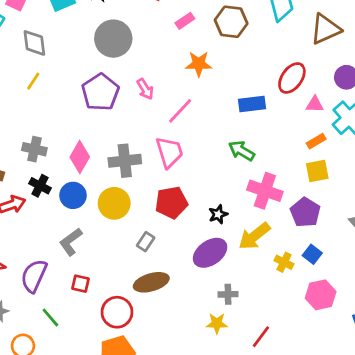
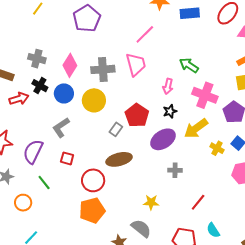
pink arrow: (145, 89) -> (168, 86), moved, turned 42
blue rectangle: (252, 104) -> (190, 13), moved
red pentagon: (171, 203) -> (137, 115), moved, turned -30
yellow star: (217, 323) -> (151, 202), moved

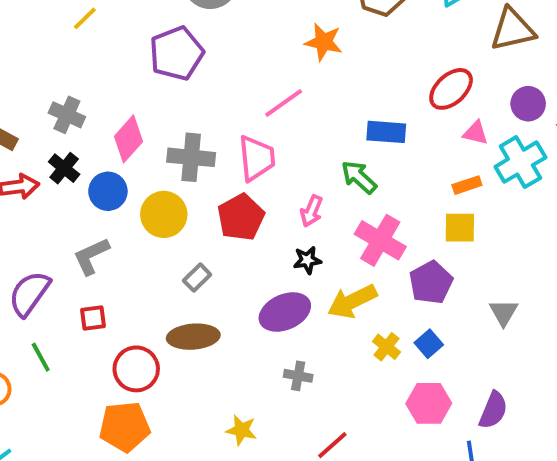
blue rectangle: (190, 13) -> (386, 132), moved
red pentagon: (137, 115) -> (241, 217), moved
red square: (67, 158) -> (93, 318), turned -32

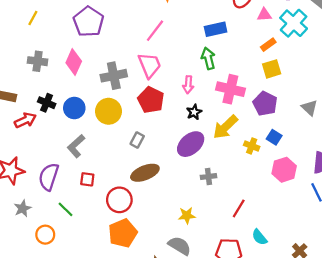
gray cross: (67, 115) -> (38, 61), moved
pink diamond: (129, 139) -> (74, 62), moved
green arrow: (359, 177) -> (208, 58), turned 50
red square: (93, 318) -> (87, 179), turned 32

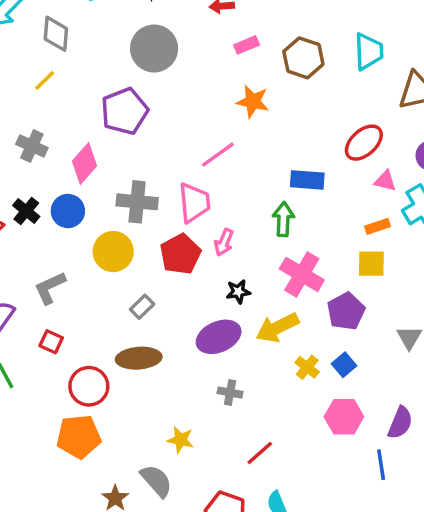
pink arrow: (188, 85) -> (224, 242), moved
blue circle: (74, 108) -> (68, 211), moved

